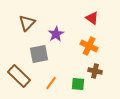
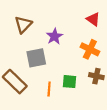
orange line: (51, 83) -> (49, 89), turned -32
green square: (78, 84) -> (70, 82), moved

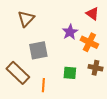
purple star: (54, 36) -> (70, 32), moved
orange line: (49, 89) -> (43, 85), moved

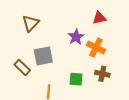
red triangle: (92, 14) -> (99, 18), turned -48
brown rectangle: (18, 73) -> (22, 67), moved, size x0.7

